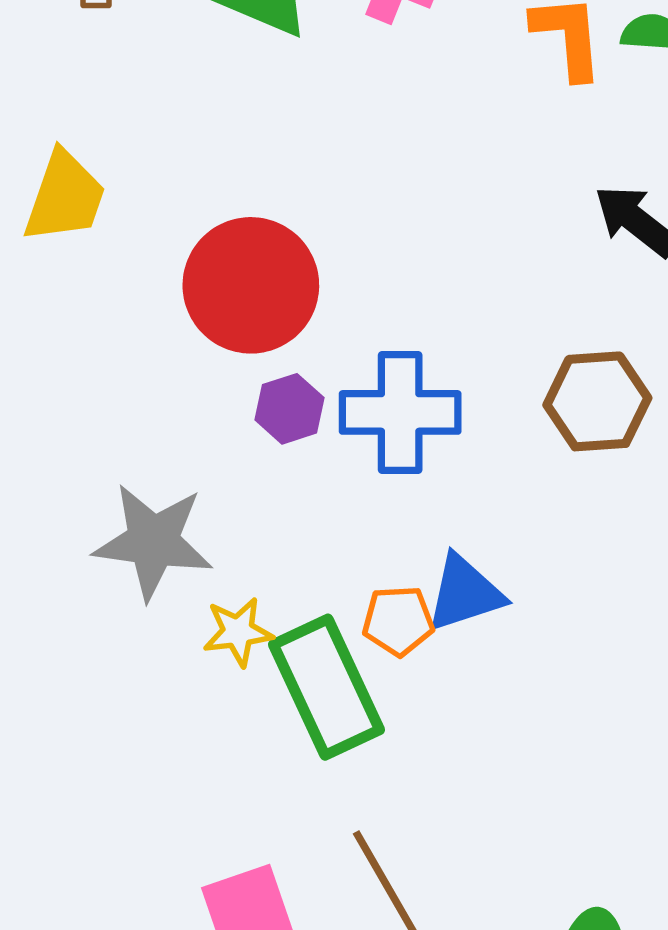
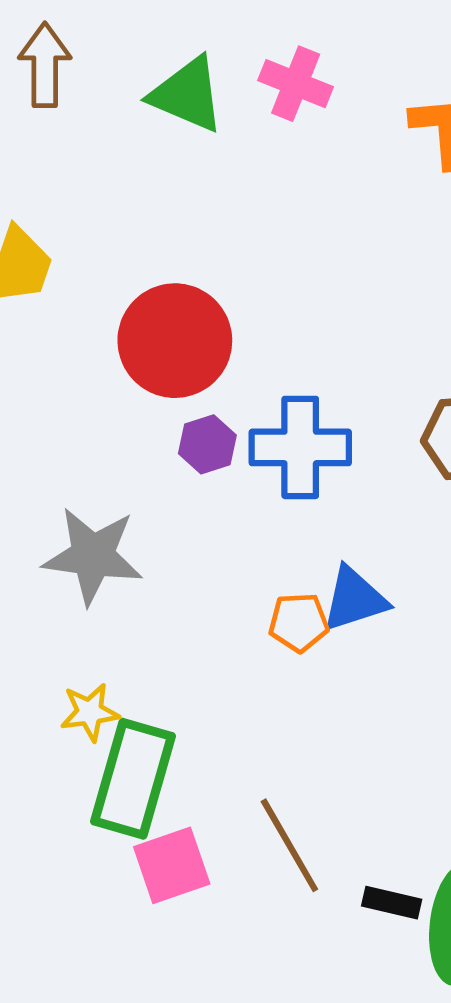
yellow star: (238, 632) -> (90, 712), moved
green rectangle: (326, 687) -> (133, 779), moved, turned 41

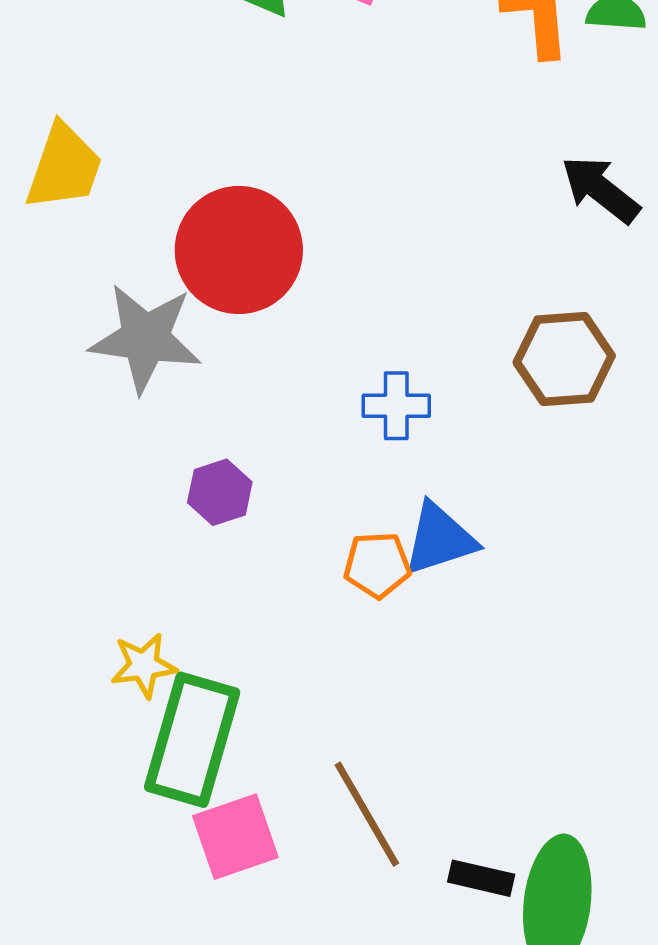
purple hexagon: (207, 444) -> (220, 492), moved
blue cross: (300, 447) -> (396, 406), moved, size x0.6
gray star: (93, 556) -> (145, 338), moved

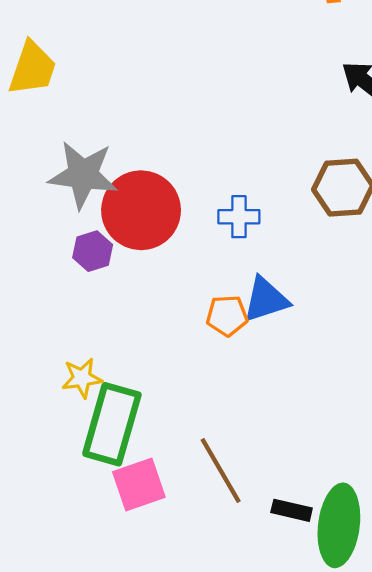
red circle: (239, 250) -> (141, 210), moved
purple hexagon: (220, 492) -> (93, 251), moved

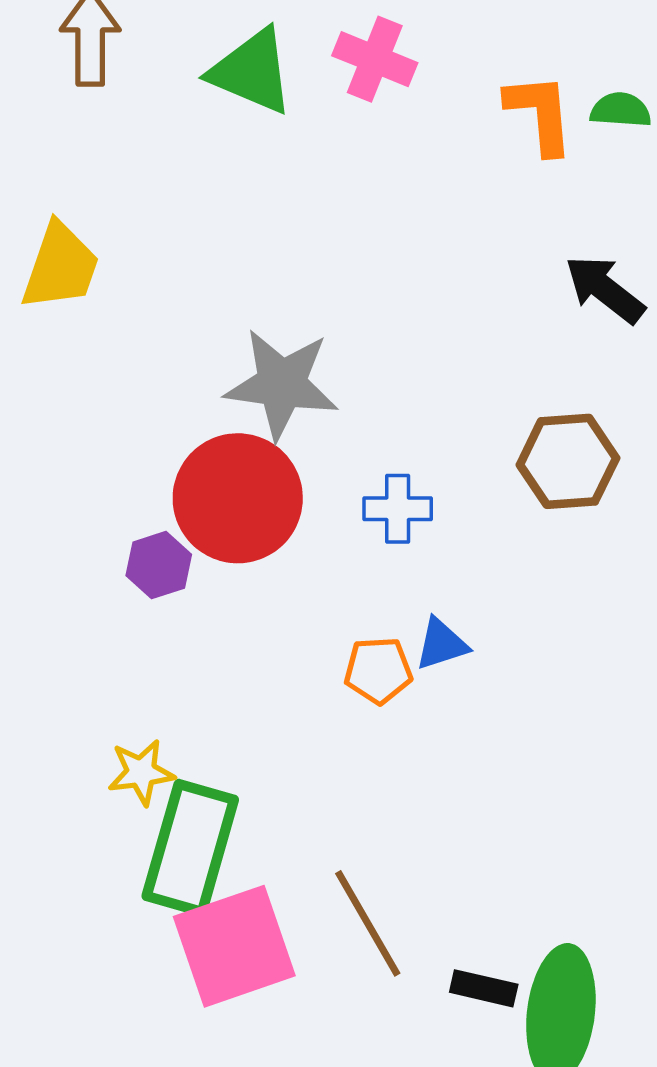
gray star: (83, 175) -> (282, 384), moved
blue triangle: (266, 300) -> (441, 644), size x0.7
pink square: (139, 484) -> (234, 946), size x1.4

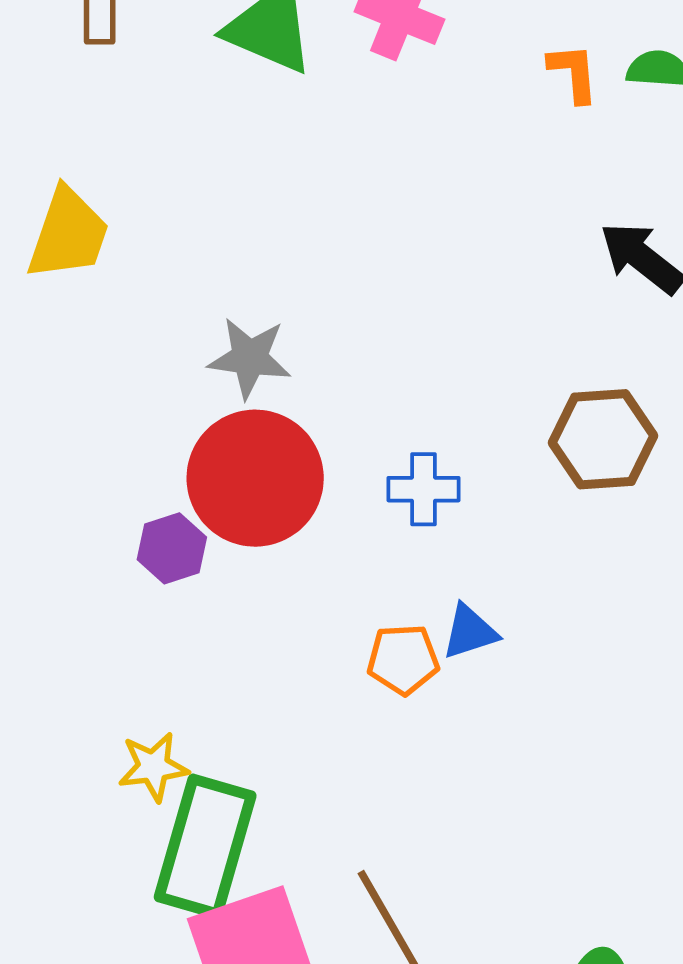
orange L-shape: (540, 114) -> (573, 73), size x0.7
gray star: (282, 384) -> (250, 358), moved, size x0.7

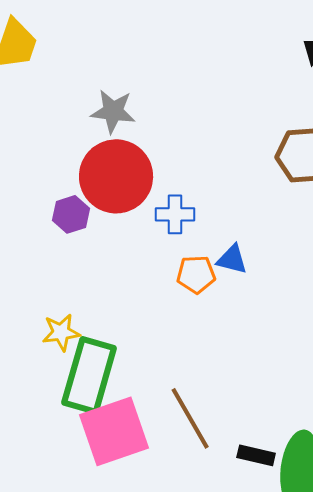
blue cross: (423, 489) -> (175, 214), moved
blue triangle: (470, 632) -> (232, 259), turned 32

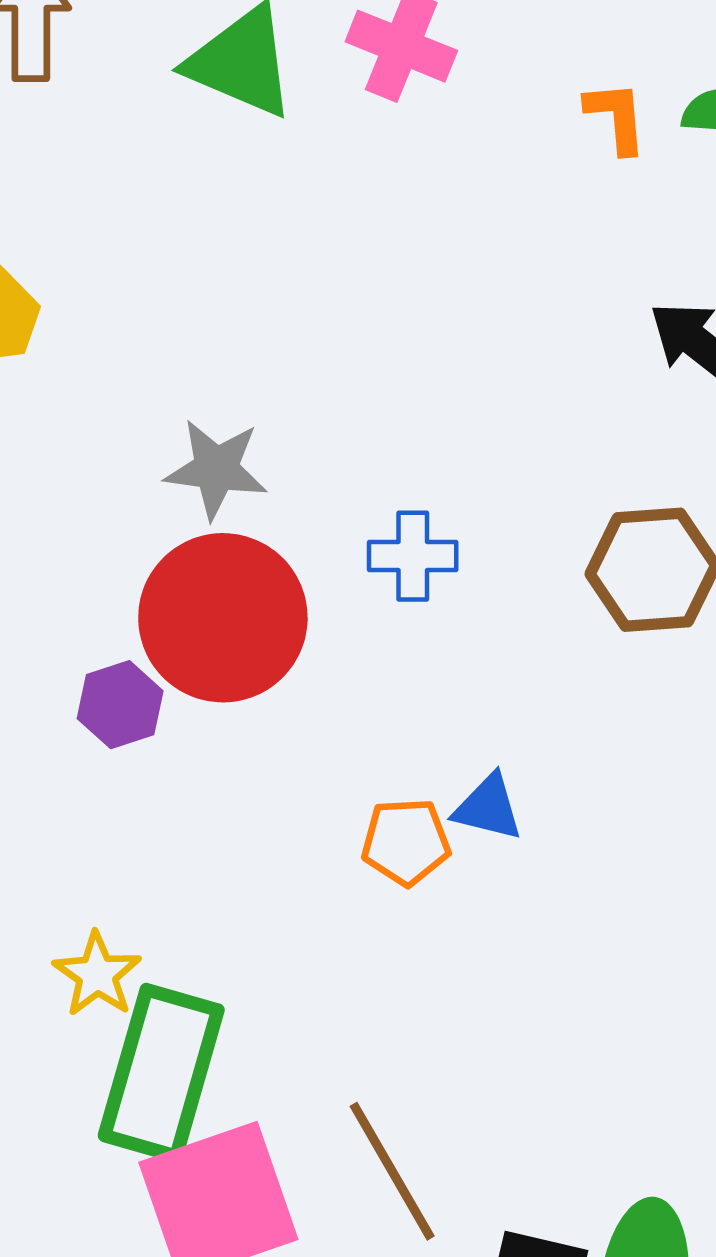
blue cross: (175, 214) -> (413, 556), moved
yellow star: (61, 332) -> (97, 974), turned -30

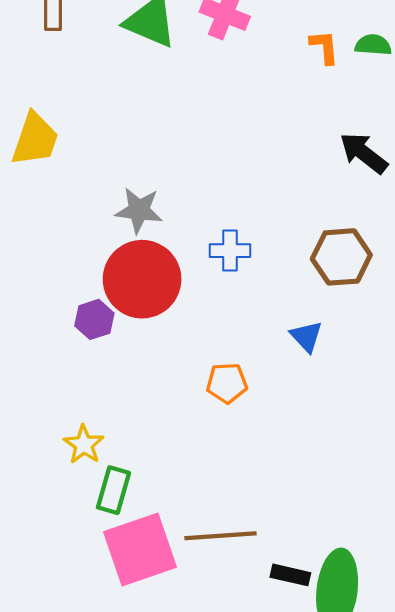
blue triangle: (488, 808) -> (306, 336), moved, turned 33
green rectangle: (161, 1073) -> (113, 490), size x0.6
brown line: (392, 1171) -> (220, 536), turned -64

